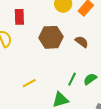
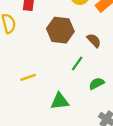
green line: (72, 79) -> (77, 64), moved

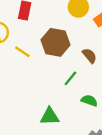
yellow line: (28, 77) -> (22, 52), moved, turned 49
green semicircle: (97, 84) -> (89, 101), turned 42

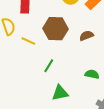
brown semicircle: (90, 56) -> (86, 36), turned -64
green line: (70, 78) -> (49, 66), moved

